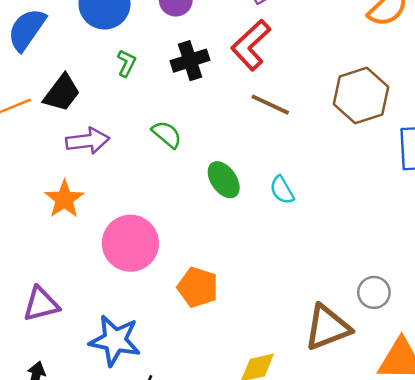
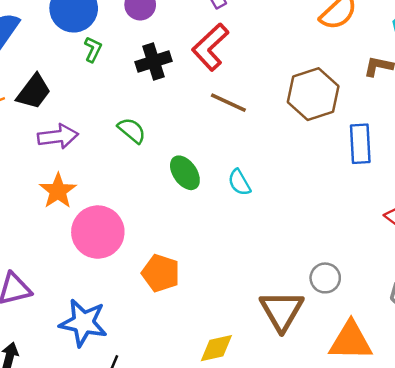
green L-shape: (127, 63) -> (93, 49), moved
orange star: (64, 199) -> (58, 191), moved
brown triangle: (327, 327) -> (282, 311), turned -39

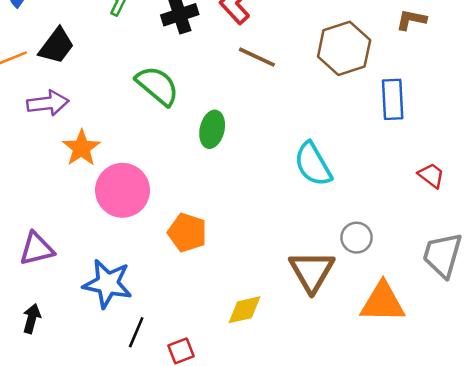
green semicircle: (132, 130) -> (157, 86), size x1.5
purple arrow: (58, 136) -> (48, 103), moved
green ellipse: (185, 173) -> (212, 129), turned 48
cyan semicircle: (239, 182) -> (313, 164), moved, size x1.6

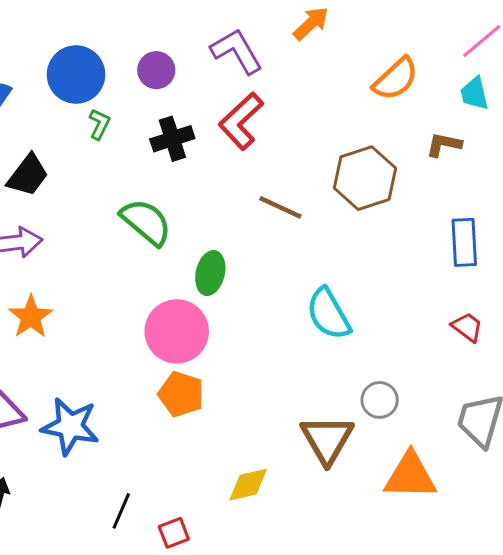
brown line: (257, 57) -> (280, 207), moved
blue rectangle: (393, 99) -> (464, 242), moved
orange star: (81, 148) -> (31, 317), moved
pink circle: (122, 190) -> (177, 331), moved
blue star: (108, 284) -> (70, 426), moved

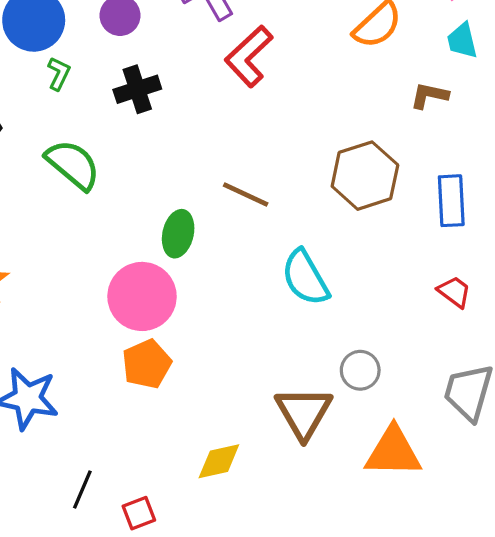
red L-shape: (241, 121) -> (249, 56), moved
brown hexagon: (365, 178) -> (365, 176), moved
brown line: (280, 207) -> (246, 194), moved
green semicircle: (146, 222) -> (73, 165), moved
orange pentagon: (181, 394) -> (147, 364), turned 30

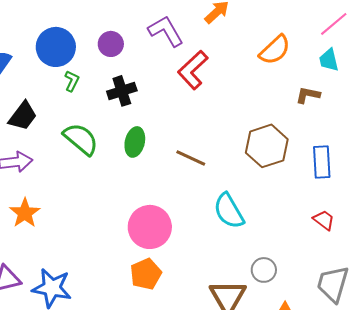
green ellipse: (178, 234) -> (135, 142), moved
pink circle: (142, 296) -> (150, 227), moved
orange pentagon: (147, 364) -> (146, 274), moved

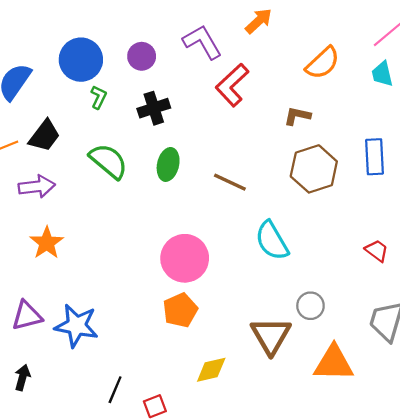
brown L-shape: (308, 95) -> (297, 116), moved
blue rectangle: (322, 162) -> (375, 157), moved

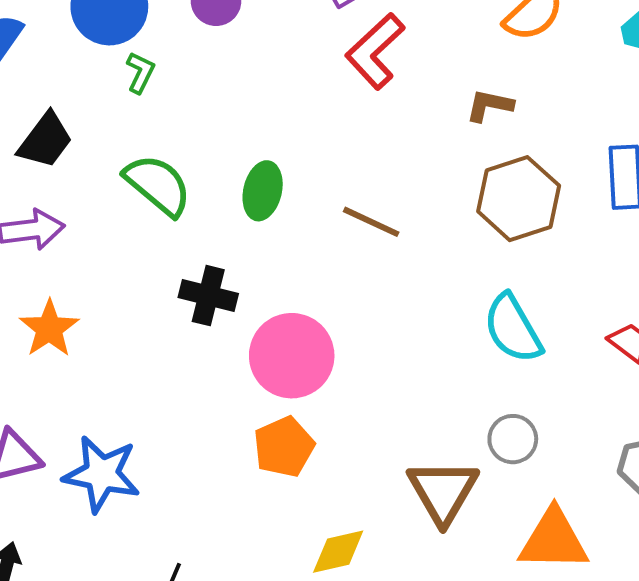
black cross: (154, 108) -> (208, 296), moved, turned 32
cyan semicircle: (272, 241) -> (513, 329), moved

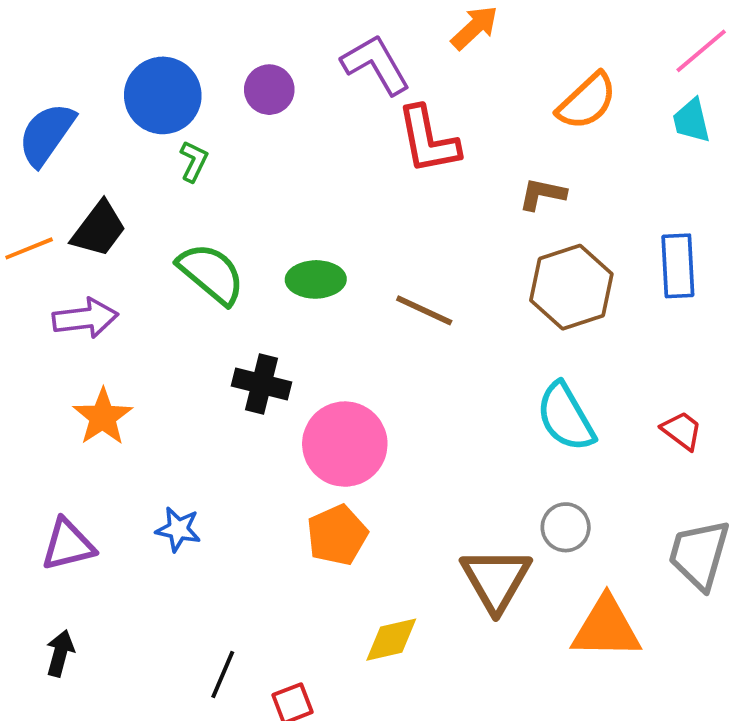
red L-shape: (375, 51) -> (428, 140), turned -58
green ellipse: (263, 191) -> (316, 279), turned 76
blue star: (102, 474) -> (178, 529), moved, size x0.6

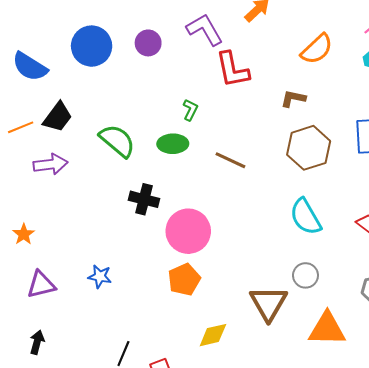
blue semicircle: (47, 134) -> (30, 67), turned -93
green L-shape: (194, 161) -> (190, 110), moved
orange star: (103, 417) -> (24, 234), moved, size x0.7

